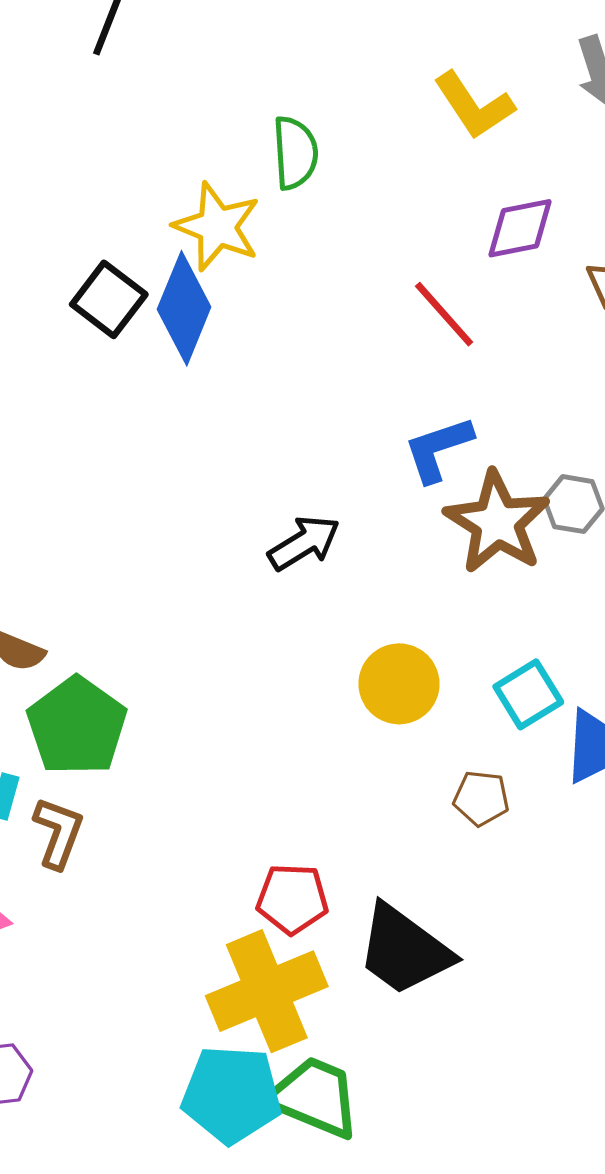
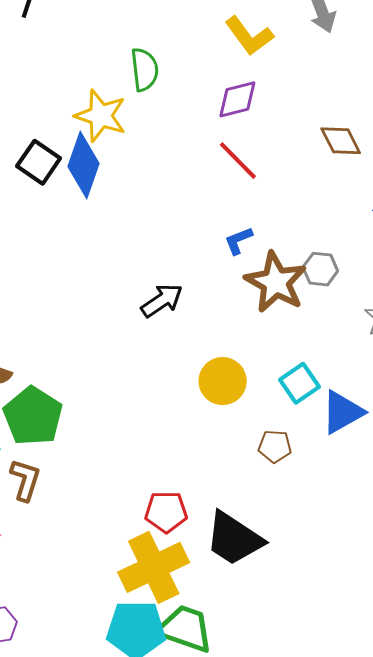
purple diamond: (520, 228) -> (237, 99), moved
blue L-shape: (438, 449) -> (238, 241), size x0.7

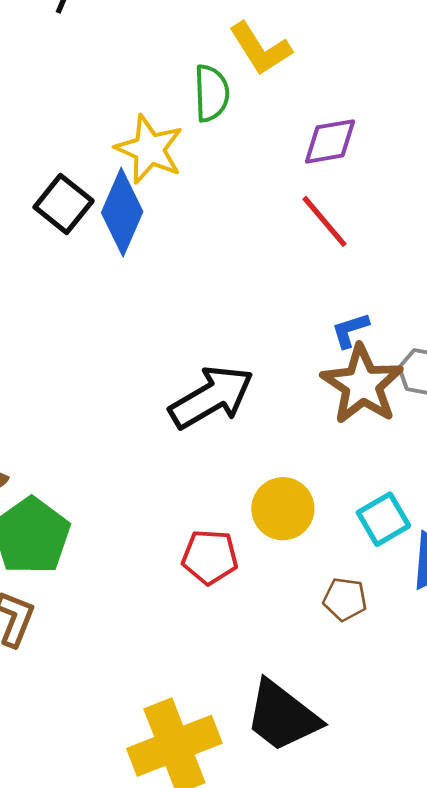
yellow L-shape: (249, 36) -> (260, 49), moved
blue L-shape: (238, 241) -> (350, 330), moved
black arrow: (162, 300) -> (211, 397), size x1.5
red pentagon: (166, 512) -> (210, 557), moved

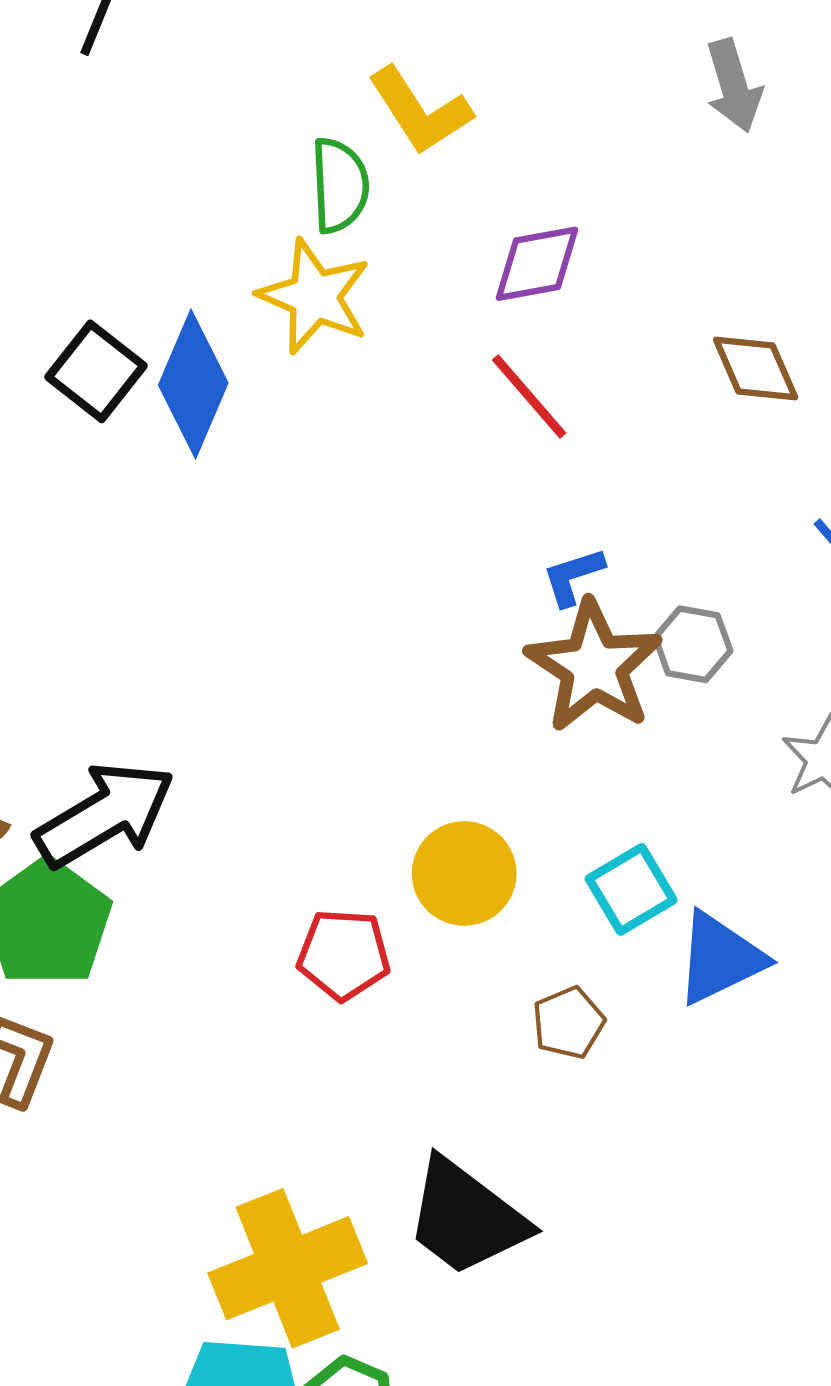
yellow star: (149, 149) -> (314, 296), moved
black arrow: (211, 397) -> (105, 815), moved
brown pentagon: (345, 599) -> (568, 1023), turned -30

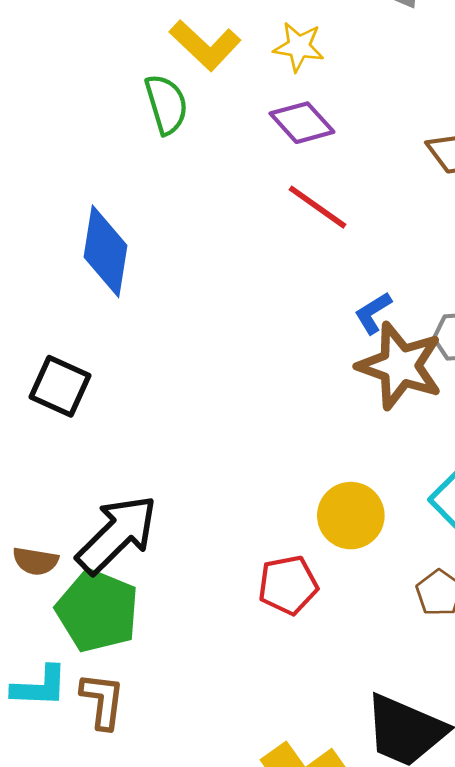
purple diamond: (537, 264) -> (302, 123), turned 72
yellow star: (314, 296) -> (299, 47), moved, size x0.7
black square: (96, 371) -> (60, 386), moved

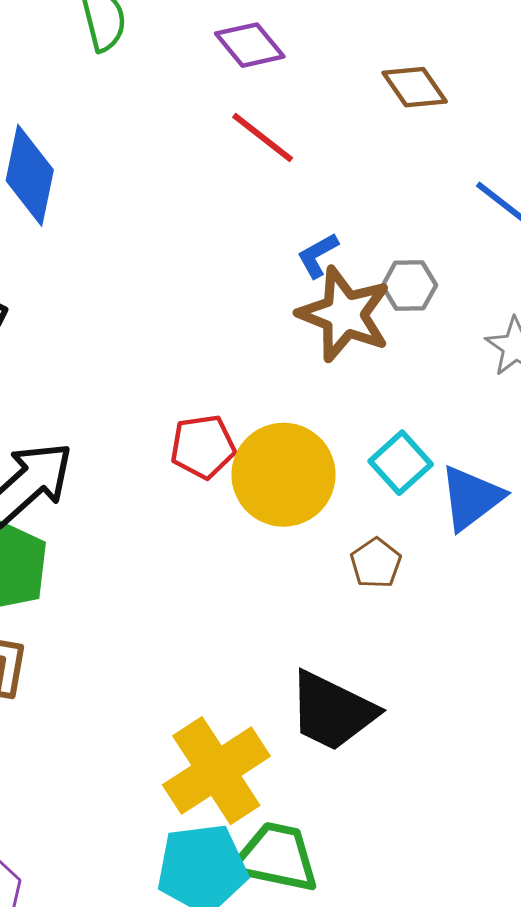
yellow circle: (351, 516) -> (284, 475), size x1.4
red pentagon: (288, 585) -> (203, 447), moved

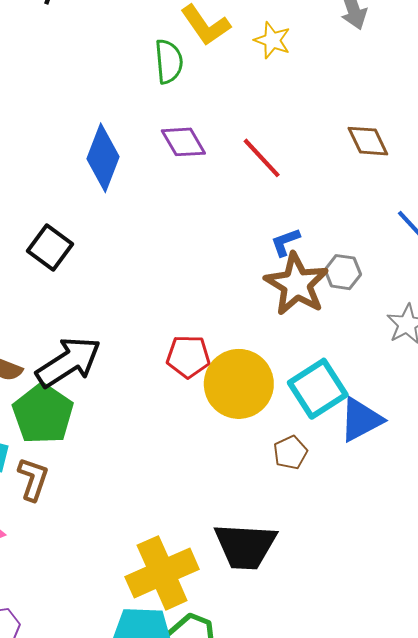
purple diamond: (250, 45) -> (183, 142), moved
cyan square: (401, 463) -> (318, 389), size x1.4
black trapezoid: (332, 711) -> (245, 546), turned -32

